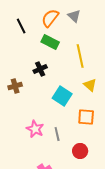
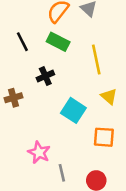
black line: (21, 26) -> (22, 42), moved
gray line: (57, 134) -> (62, 173), moved

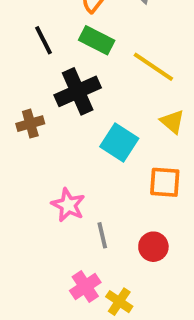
yellow line: (96, 60) -> (153, 67), turned -44
black cross: (45, 76) -> (78, 91), size x1.6

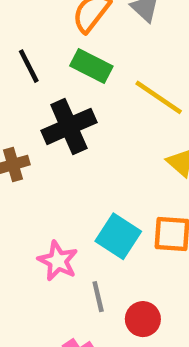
cyan square: (119, 143) -> (118, 236), moved
red circle: (153, 247) -> (143, 319), moved

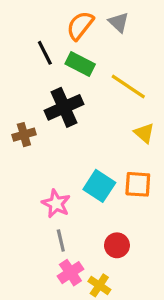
black line: (29, 66) -> (45, 53), moved
gray line: (98, 297) -> (61, 240), moved

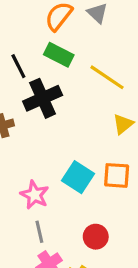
black line: (45, 53) -> (18, 66), moved
yellow triangle: (144, 133) -> (123, 124), turned 40

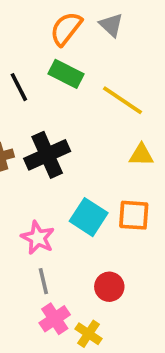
black cross: (43, 98) -> (47, 155), moved
yellow triangle: (123, 124) -> (141, 155), turned 40

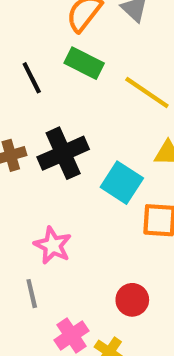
cyan square: (89, 217) -> (122, 183), moved
gray line: (43, 281) -> (32, 294), moved

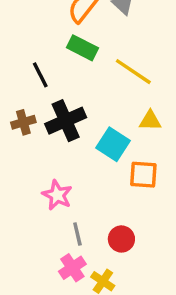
black line: (32, 78) -> (40, 75), moved
gray line: (32, 294) -> (77, 234), moved

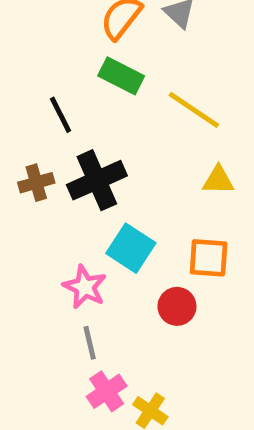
cyan square: (113, 144) -> (131, 248), moved
gray line: (77, 234) -> (90, 343), moved
red circle: (121, 239) -> (177, 306), moved

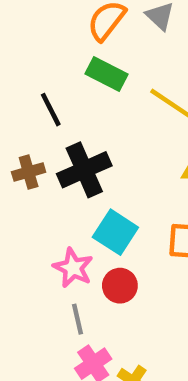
red circle: (177, 306) -> (120, 286), moved

